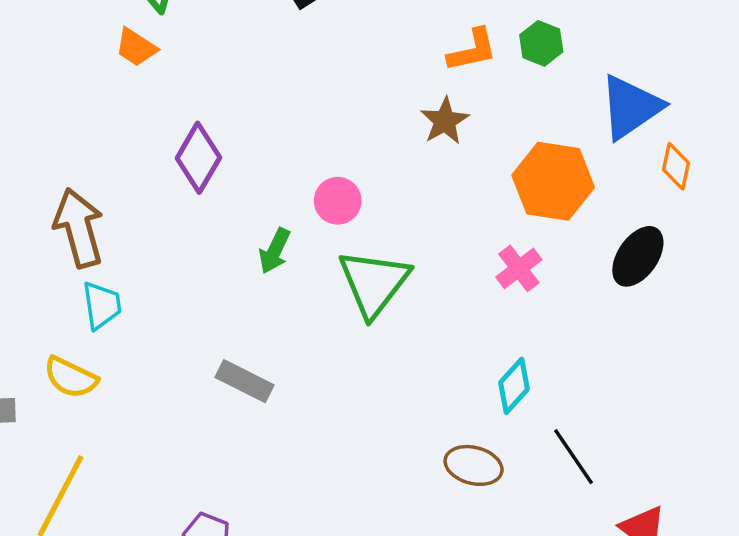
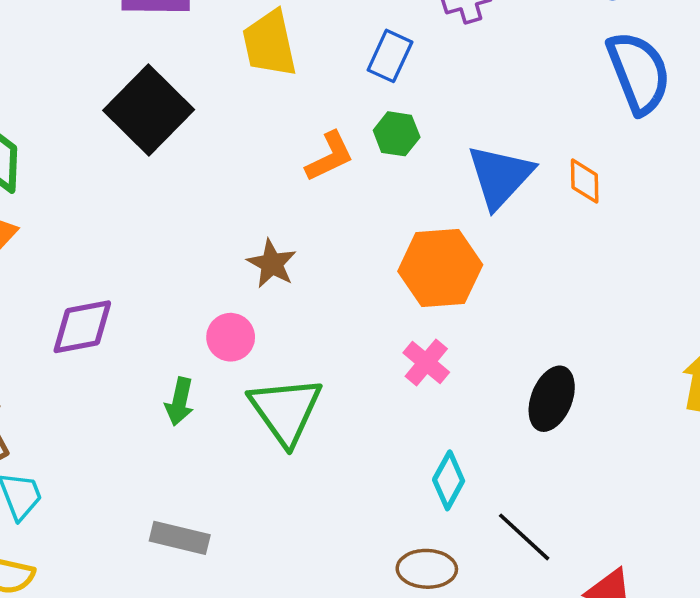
brown star: (445, 121) -> (272, 264), moved
purple diamond: (198, 158) -> (82, 327), turned 62
orange diamond: (676, 166) -> (585, 181), moved
black ellipse: (638, 256) -> (552, 399), moved

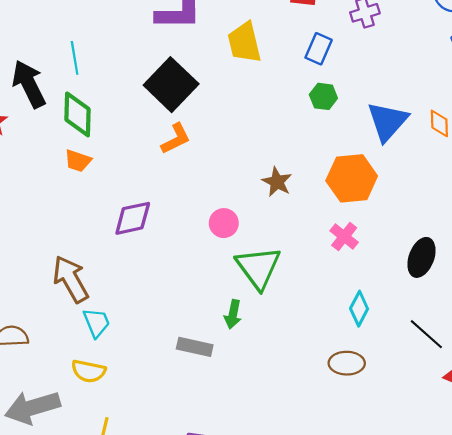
orange L-shape: (330, 156) -> (176, 139), moved
brown star: (272, 264) -> (277, 182), moved
green arrow: (180, 402) -> (233, 314), moved
black line: (524, 537) -> (426, 334), moved

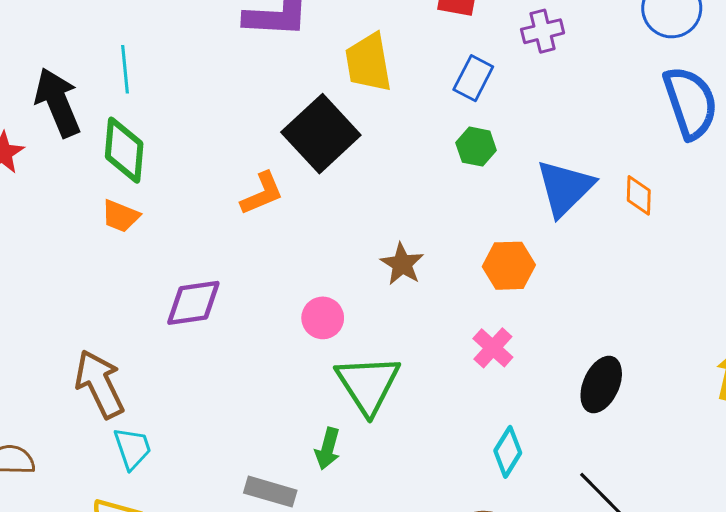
black square: (171, 85) -> (321, 134), moved
orange hexagon: (352, 178) -> (509, 266), size x0.7

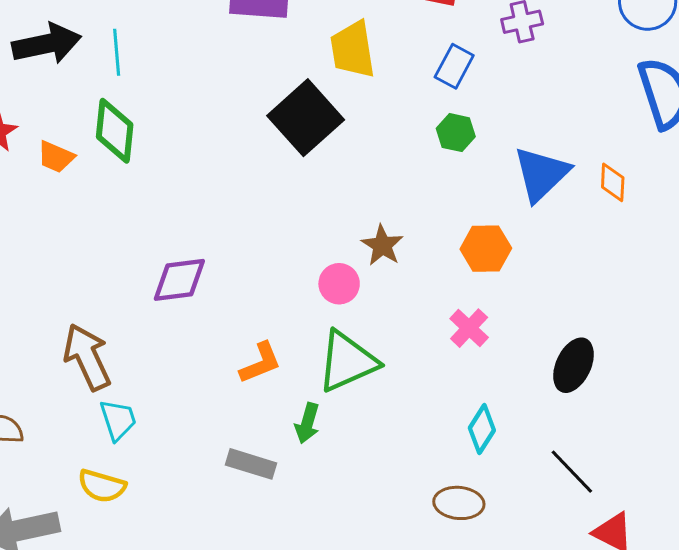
black arrow: (58, 102) -> (47, 44), moved, turned 100
orange L-shape: (262, 193) -> (260, 363), moved
orange trapezoid: (121, 216) -> (56, 157), moved
pink circle: (323, 318) -> (339, 284), moved
green triangle: (368, 384) -> (347, 361), turned 38

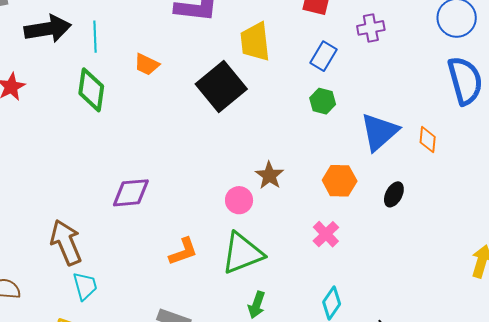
orange trapezoid: (56, 157) -> (147, 64), moved
black ellipse: (574, 365) -> (394, 194), moved, size x0.7
green arrow: (307, 423) -> (257, 305), moved

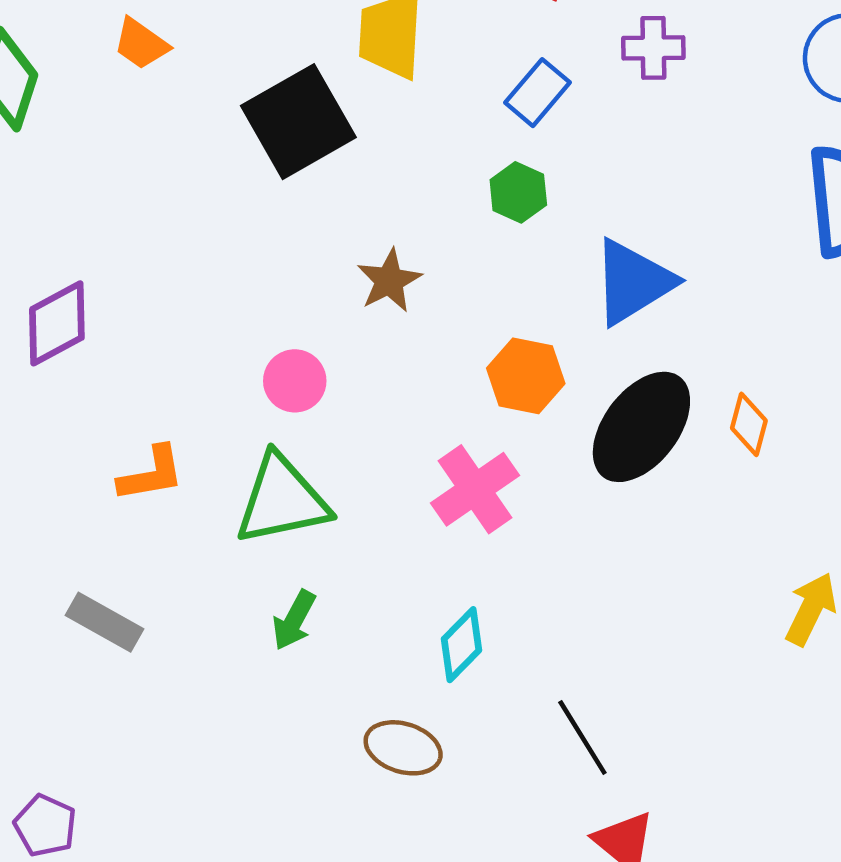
orange diamond: (428, 140) -> (749, 424), moved
brown star: (269, 175) -> (389, 281), moved
purple diamond: (131, 193) -> (57, 323), turned -33
black ellipse: (394, 194) -> (641, 427), size x2.0
pink cross: (326, 234) -> (475, 489), size x1.4

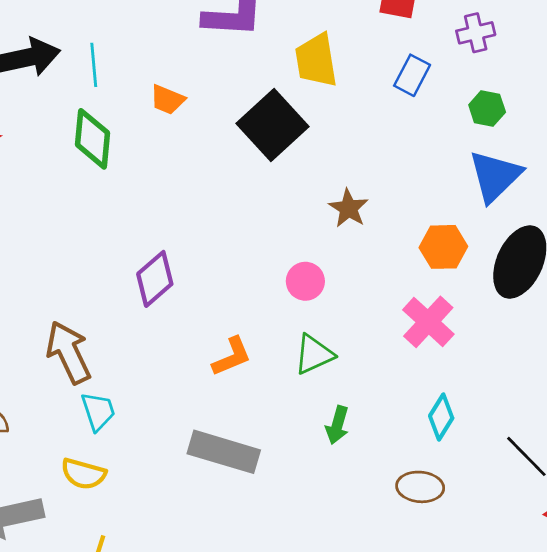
green hexagon: (518, 192) -> (487, 108), moved
green triangle: (282, 500) -> (314, 354), size x0.7
gray rectangle: (105, 622) -> (224, 452), size x1.5

